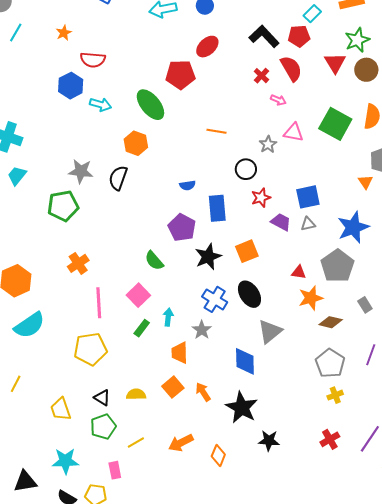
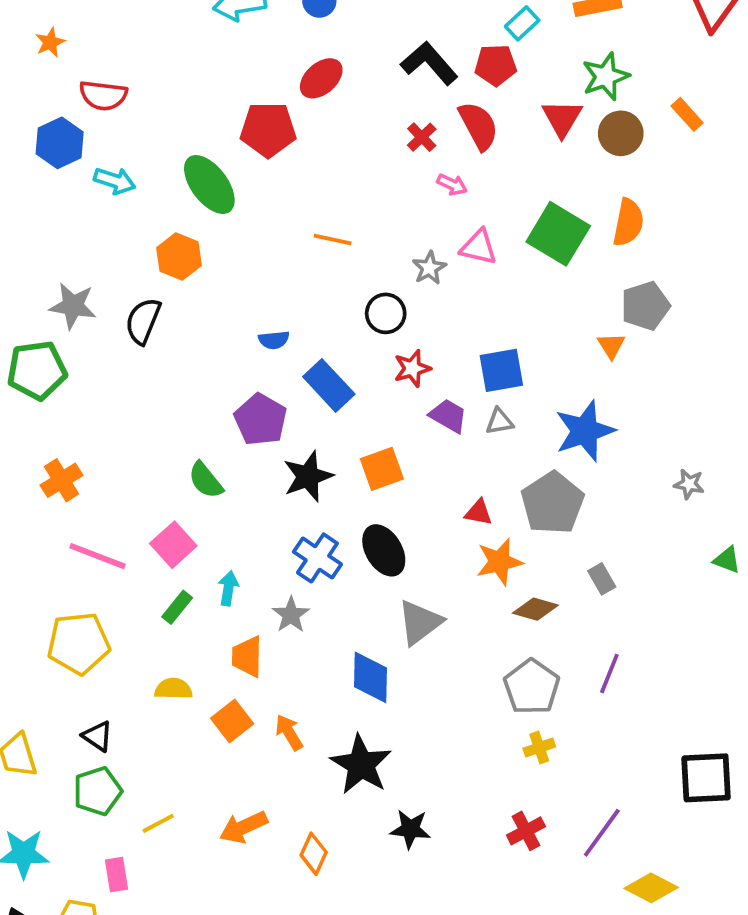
blue rectangle: (217, 208) -> (329, 385), turned -40
pink line: (99, 303) -> (98, 556), turned -68
yellow semicircle: (136, 394) -> (173, 689), moved

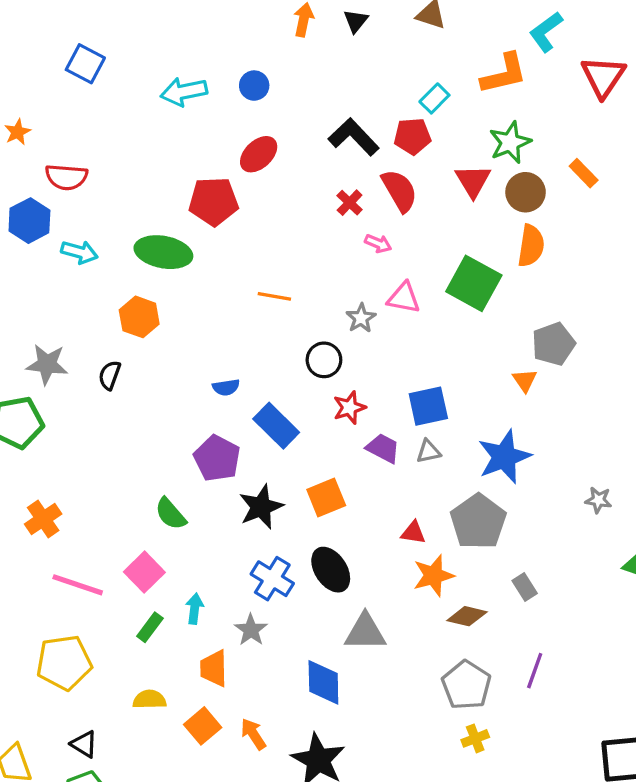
green ellipse: (209, 185) -> (163, 252), turned -40
orange semicircle: (628, 222) -> (531, 246), moved
black semicircle: (143, 321) -> (110, 375), size x0.7
gray triangle: (420, 622) -> (365, 632), turned 39

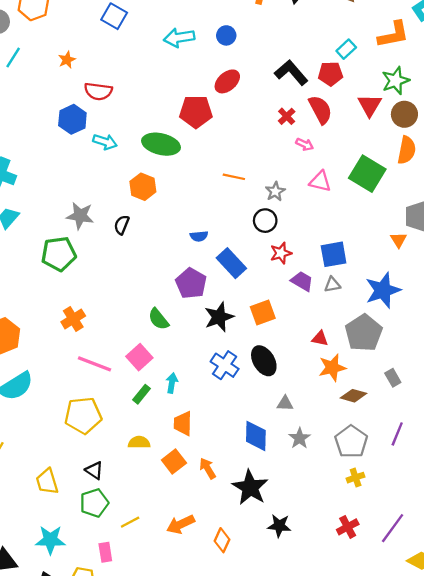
gray star: (361, 318) -> (275, 191), moved
gray star: (251, 630) -> (300, 438), moved
gray triangle: (365, 632) -> (285, 403), size x0.6

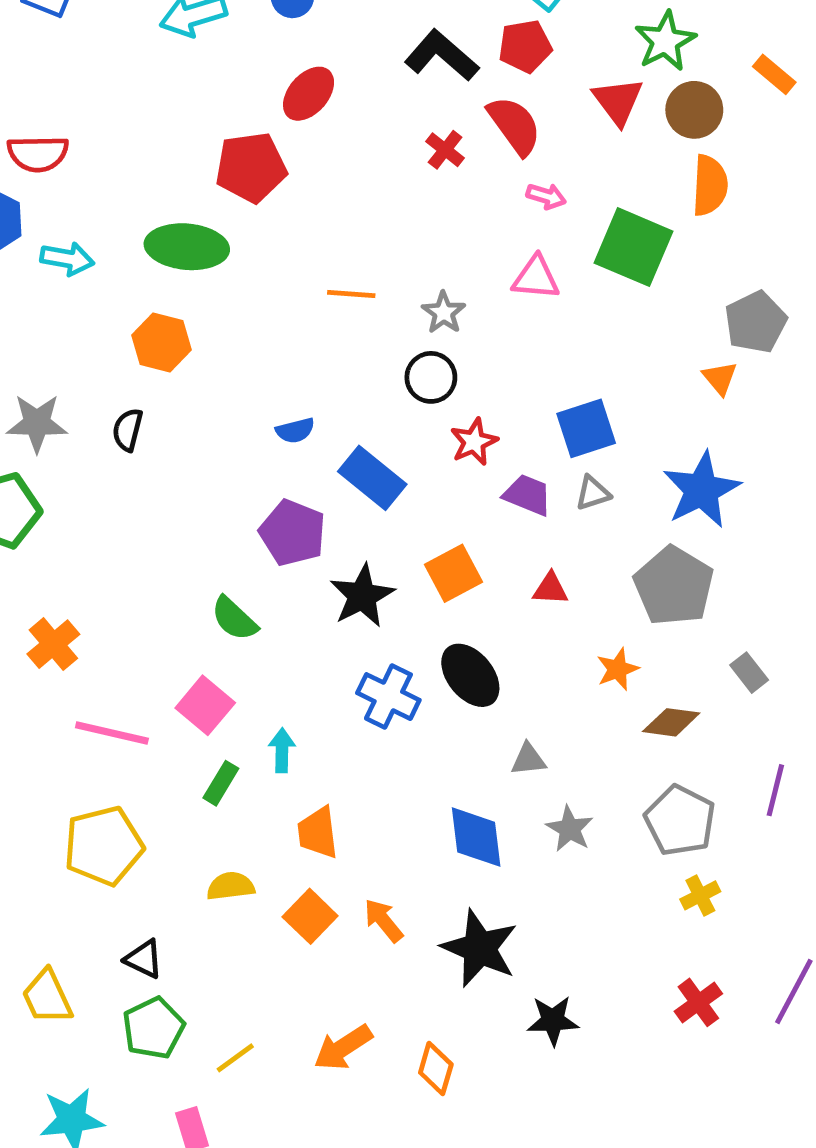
pink arrow: (305, 144) -> (546, 196), moved
red triangle: (320, 338) -> (550, 589), moved
orange star: (332, 368) -> (618, 669), size x0.7

